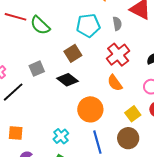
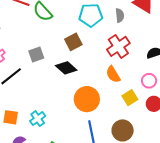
yellow square: (133, 114) -> (130, 98), moved
cyan cross: (61, 136) -> (38, 119), moved

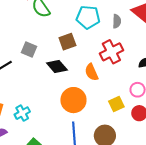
gray square: (36, 55) -> (29, 49), turned 35
orange semicircle: (113, 74) -> (91, 72), moved

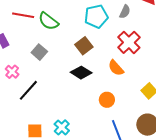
gray semicircle: (117, 21) -> (125, 12), turned 40
gray square: (29, 49) -> (39, 52), moved, turned 35
orange circle: (73, 100) -> (107, 100), size x0.6

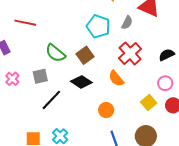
cyan pentagon: (96, 16) -> (98, 26), turned 30
green semicircle: (48, 21) -> (55, 53), moved
gray square: (39, 52) -> (40, 76), moved, turned 35
black line: (28, 90) -> (51, 100), moved

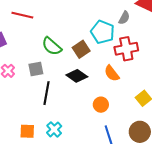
cyan pentagon: (98, 26) -> (103, 32), moved
red cross: (130, 53) -> (126, 49), turned 30
black line: (51, 100) -> (46, 93), turned -35

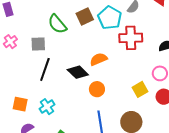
brown square: (81, 49) -> (85, 16), moved
orange semicircle: (112, 73) -> (99, 59), moved, turned 96
black diamond: (77, 76) -> (78, 72), moved

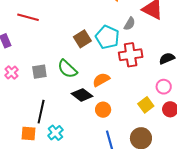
green semicircle: (57, 24) -> (67, 69), moved
black line: (45, 69) -> (41, 112), moved

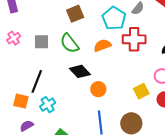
brown square: (82, 39) -> (75, 14), moved
orange semicircle: (101, 80) -> (102, 45), moved

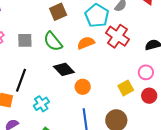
red cross: (134, 39) -> (117, 36), turned 35
cyan cross: (48, 105) -> (41, 104), moved

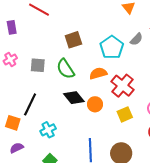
red cross: (117, 36) -> (122, 86), moved
orange circle: (83, 87) -> (95, 104), moved
yellow square: (126, 88) -> (125, 114), moved

